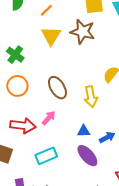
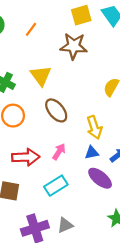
yellow triangle: (51, 36) -> (41, 76), moved
yellow arrow: (91, 97) -> (94, 127), moved
pink arrow: (49, 118) -> (59, 152), moved

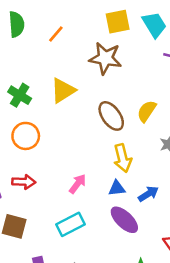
yellow triangle: (41, 76) -> (63, 90), turned 30
brown ellipse: (56, 110) -> (111, 116), moved
red arrow: (26, 157) -> (24, 182), moved, size x0.7

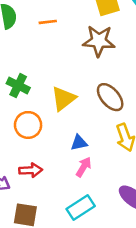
orange line: (56, 34) -> (48, 22), turned 48
yellow triangle: (63, 90) -> (63, 99), moved
blue triangle: (117, 188) -> (79, 143), moved

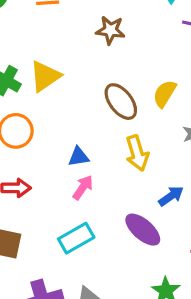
brown star: (99, 41) -> (110, 30), size x0.7
yellow triangle: (63, 99) -> (45, 76), moved

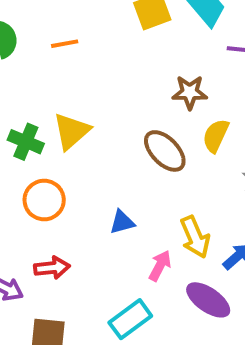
brown star: (110, 30) -> (190, 92), moved
yellow arrow: (137, 153) -> (195, 237), moved
pink arrow: (83, 187) -> (160, 266), moved

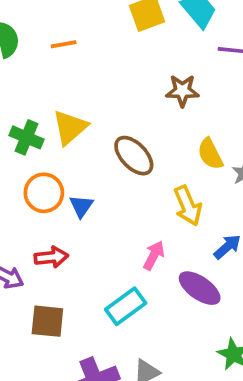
yellow semicircle: (216, 136) -> (210, 154), moved, turned -52
brown ellipse: (165, 151) -> (134, 156), moved
blue triangle: (122, 222) -> (81, 206), moved, turned -40
yellow arrow: (195, 237) -> (188, 206), moved

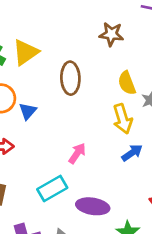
brown ellipse: (134, 156) -> (70, 78), turned 36
yellow arrow: (188, 206) -> (123, 119), moved
purple ellipse: (200, 288) -> (93, 206), moved, turned -32

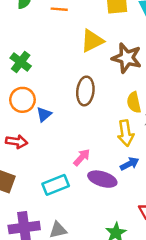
brown star: (111, 34) -> (127, 58), size x1.4
yellow triangle: (26, 52) -> (92, 41), moved
purple ellipse: (93, 206) -> (102, 179), moved

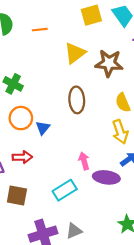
pink arrow: (82, 157) -> (84, 161), turned -48

